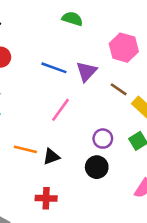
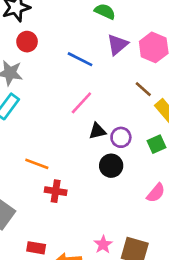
purple triangle: (86, 71) -> (117, 45), moved
orange line: (25, 149) -> (37, 164), moved
black triangle: (51, 157) -> (97, 131), moved

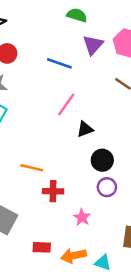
purple circle: (121, 137) -> (107, 187), moved
pink star: (103, 245) -> (82, 217), moved

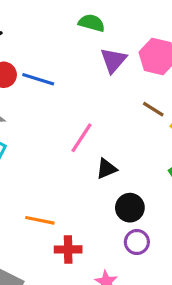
blue line: (59, 63) -> (38, 79), moved

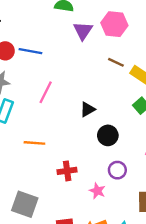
pink line: (81, 138) -> (46, 92), moved
orange line: (40, 220) -> (34, 143), moved
purple circle: (137, 242) -> (117, 170), moved

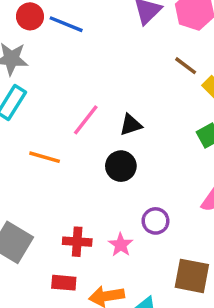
pink line: (46, 92) -> (86, 120), moved
black circle: (108, 135) -> (121, 166), moved
red cross: (67, 171) -> (77, 242), moved

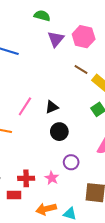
black circle: (121, 166) -> (59, 132), moved
red rectangle: (64, 283) -> (14, 195), moved

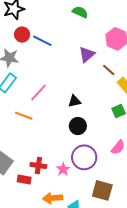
purple triangle: (56, 39) -> (87, 55), moved
pink line: (25, 106) -> (38, 93), moved
purple circle: (71, 162) -> (84, 157), size x1.6

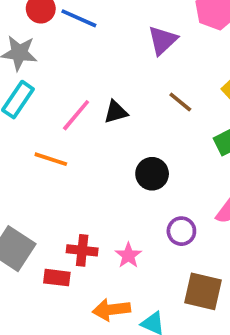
brown line: (109, 70) -> (180, 102), moved
black triangle: (75, 101) -> (116, 112), moved
purple circle: (84, 157) -> (181, 231), moved, size x0.6

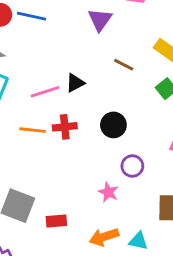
pink line: (76, 115) -> (45, 92), turned 44
purple circle: (181, 231) -> (132, 166), moved
red cross: (82, 250) -> (65, 127), moved

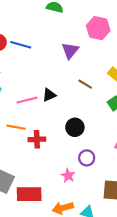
red cross: (65, 127) -> (37, 139), moved
red rectangle: (56, 221) -> (29, 194), size x1.6

